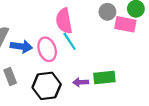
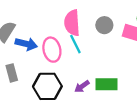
gray circle: (107, 12) -> (104, 25), moved
purple arrow: (81, 82) -> (82, 86), turned -40

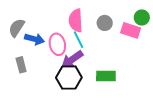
black hexagon: (47, 86) -> (69, 77), moved
purple arrow: (82, 86) -> (72, 60), moved, size x1.6

